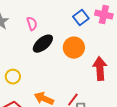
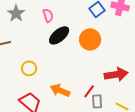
red arrow: (100, 69) -> (116, 74), moved, turned 85

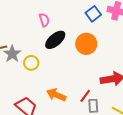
gray star: (16, 13) -> (12, 54), moved
yellow circle: (29, 68) -> (31, 63), moved

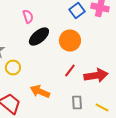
yellow circle: (31, 63) -> (13, 68), moved
red line: (85, 96) -> (70, 70), moved

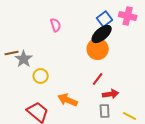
black ellipse: (39, 36) -> (102, 34), moved
red arrow: (96, 76) -> (111, 94), moved, size x0.7

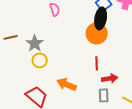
black ellipse: (102, 34) -> (101, 18), turned -40
gray star: (24, 59) -> (35, 43), moved
red line: (98, 79) -> (97, 63), turned -40

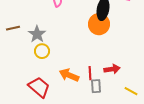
red line: (97, 63) -> (90, 73), moved
gray rectangle: (104, 95) -> (96, 86), moved

